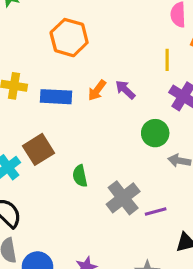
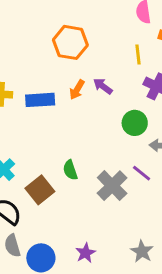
orange hexagon: (69, 38) -> (70, 42), moved
brown square: (38, 149) -> (40, 190), moved
purple line: (156, 212) -> (142, 173), moved, turned 60

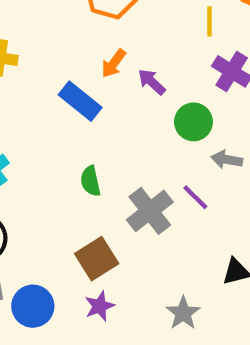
purple arrow: (103, 86) -> (152, 82), moved
blue rectangle: (40, 100) -> (80, 101), moved, turned 36
brown square: (40, 190) -> (97, 259), moved

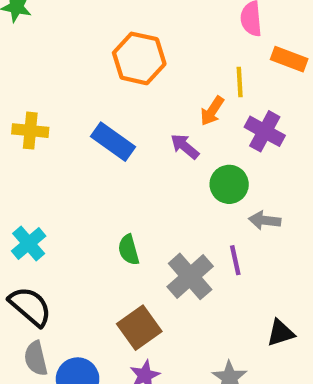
orange arrow: (114, 63) -> (212, 111), moved
blue rectangle: (80, 101) -> (113, 142), moved
purple line: (195, 197) -> (235, 260), turned 36

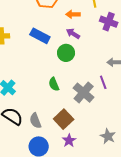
orange arrow: (212, 111) -> (73, 14), moved, turned 64
green circle: (229, 184) -> (66, 53), moved
gray semicircle: (36, 358) -> (35, 121), moved

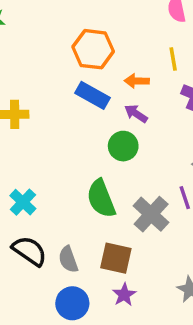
blue rectangle: (40, 36) -> (92, 95), moved
green semicircle: (54, 84) -> (101, 199), size x1.6
brown square: (64, 119) -> (116, 258), turned -36

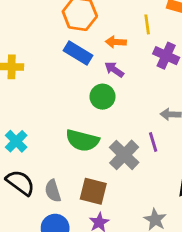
green semicircle: (101, 199) -> (82, 140), turned -56

